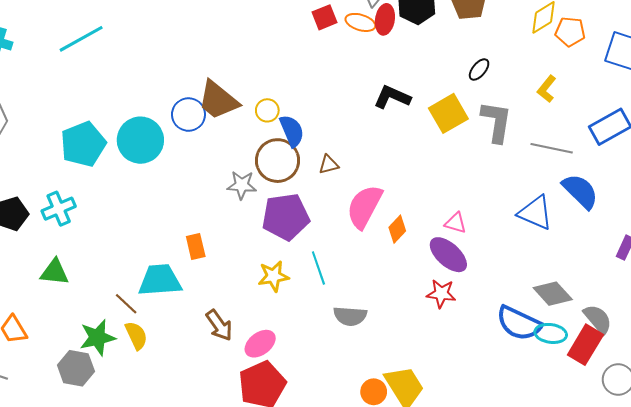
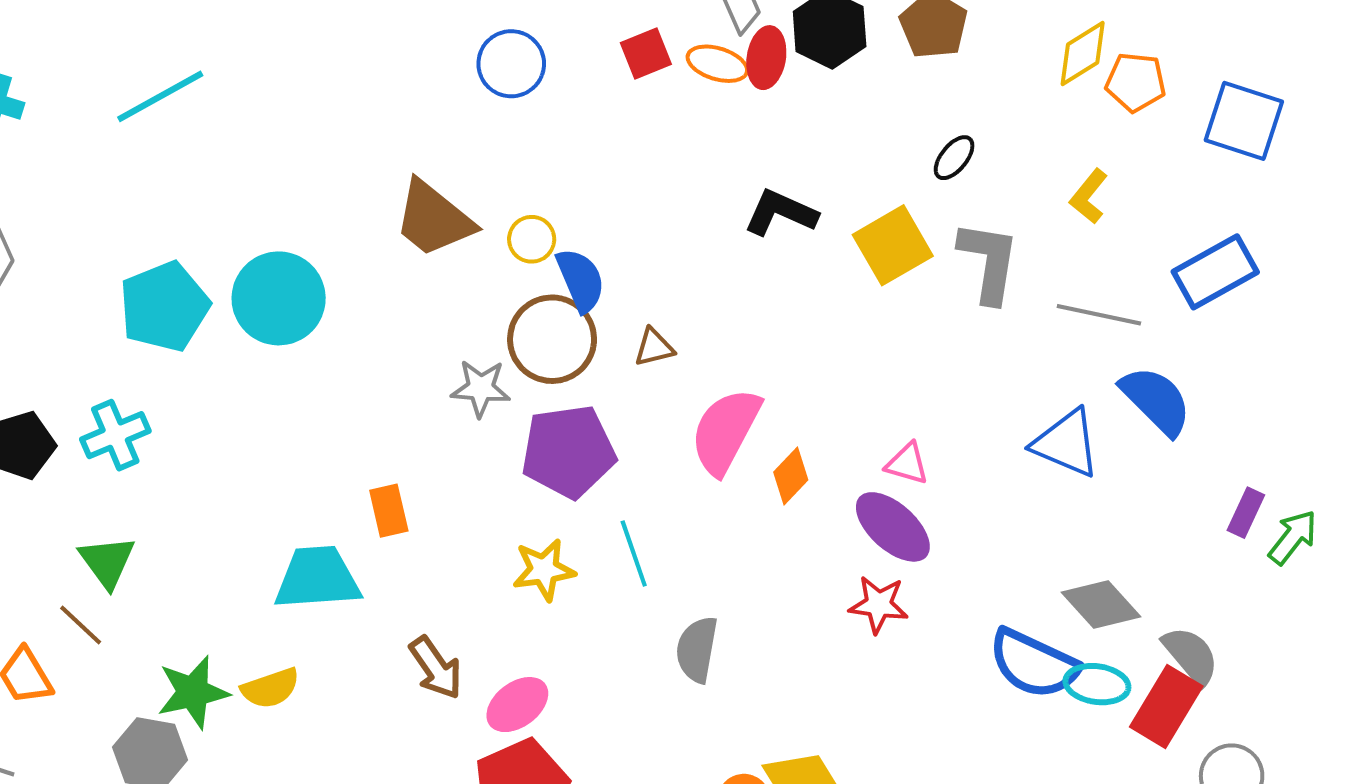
blue circle: (188, 115) -> (511, 64), moved
green triangle: (54, 272) -> (107, 562), turned 48
brown line: (126, 304) -> (81, 625), moved
gray semicircle: (350, 316) -> (697, 649), turned 96
yellow semicircle: (136, 336) -> (270, 688), turned 96

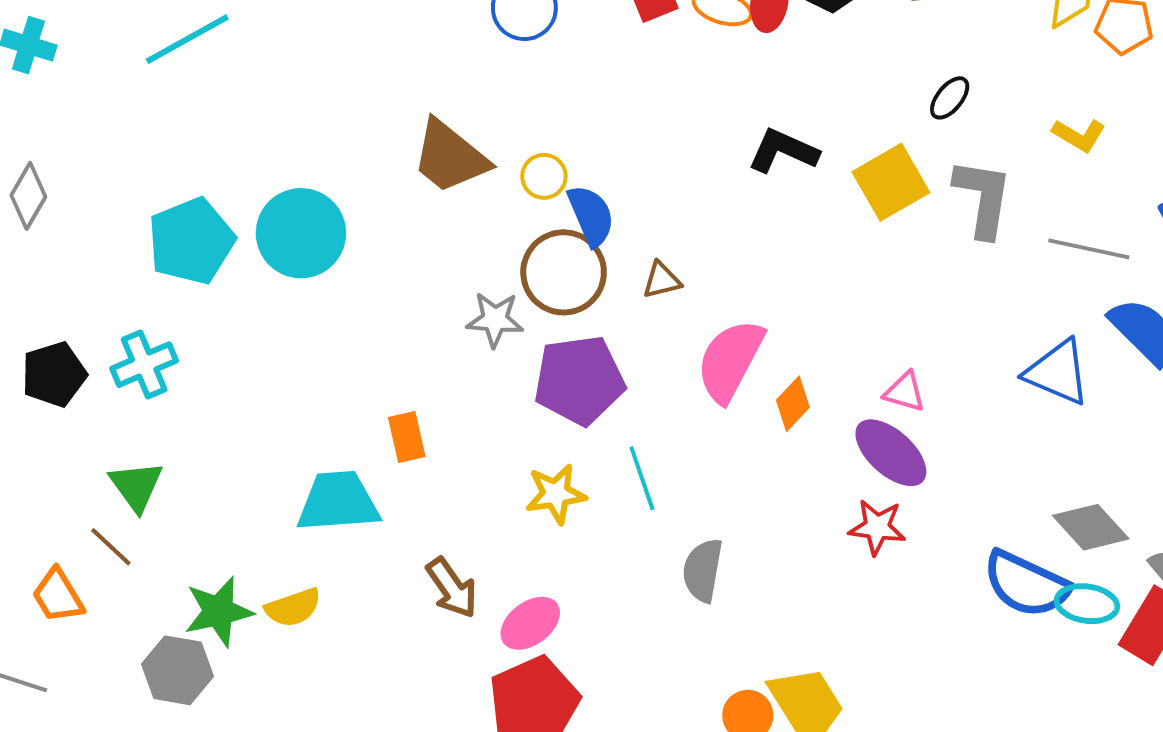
yellow L-shape: (1089, 196) -> (1079, 135), turned -98

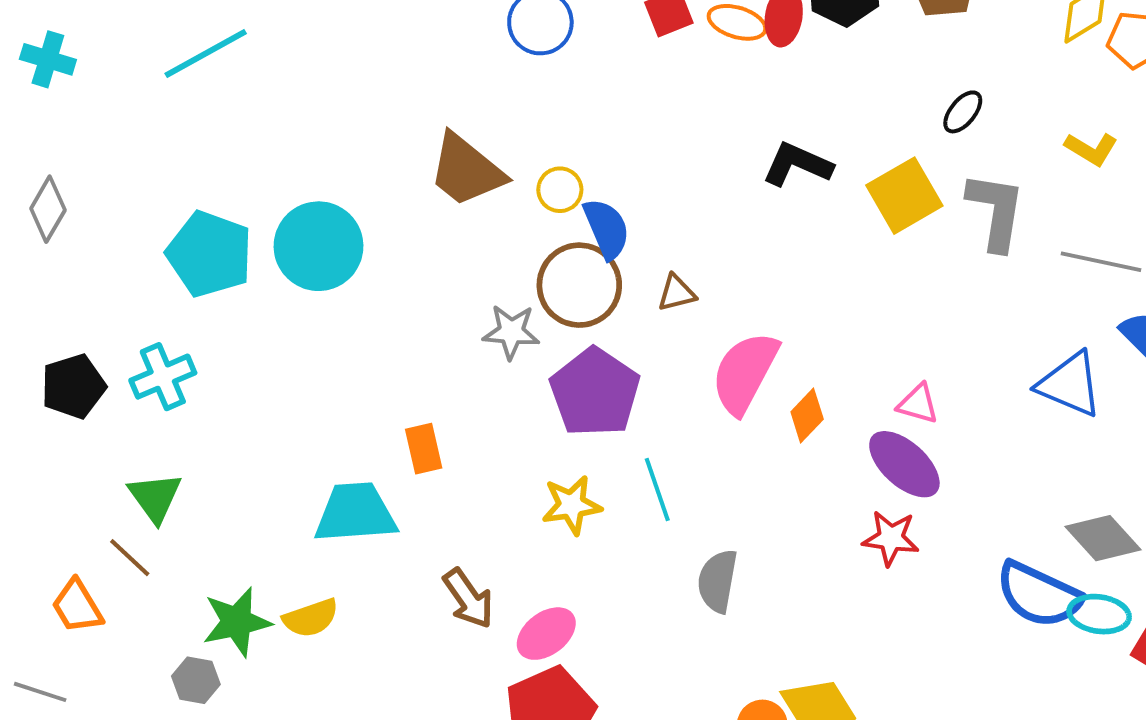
cyan pentagon: (191, 241) -> (209, 254), turned -30
purple pentagon: (579, 380) -> (595, 392), turned -30
gray hexagon: (177, 670) -> (196, 680), size x0.7

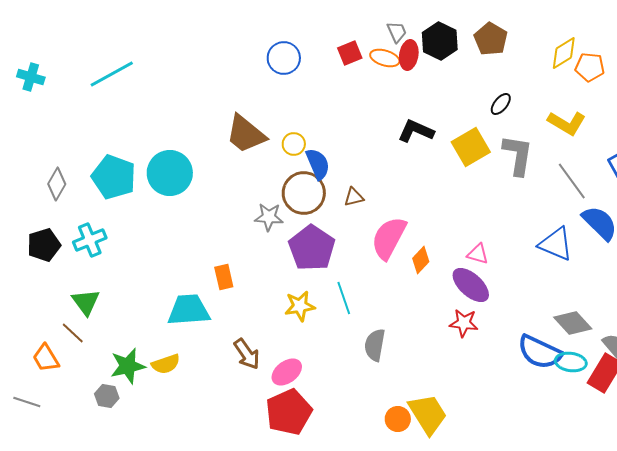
yellow L-shape: (1091, 149) -> (567, 123), size x1.4
gray diamond: (48, 209) -> (57, 184), moved
gray line: (1101, 262) -> (572, 181), turned 42

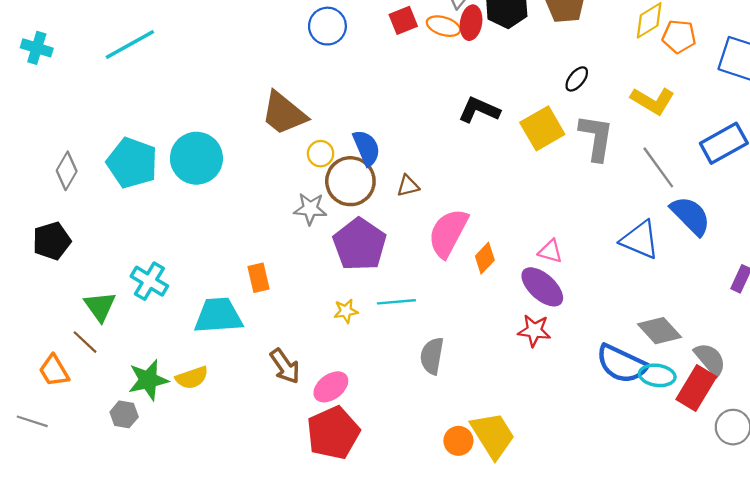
yellow circle: (294, 144) -> (321, 154), moved
cyan cross: (90, 240) -> (149, 281), moved, turned -36
cyan line: (344, 298) -> (396, 302), turned -76
yellow star: (300, 306) -> (346, 311), size x0.7

